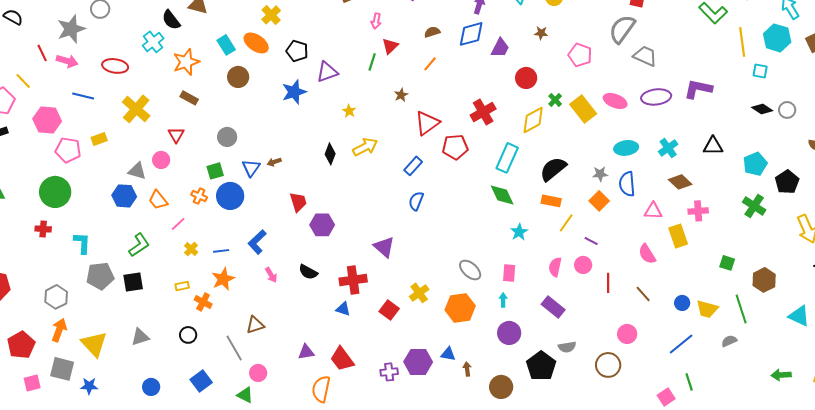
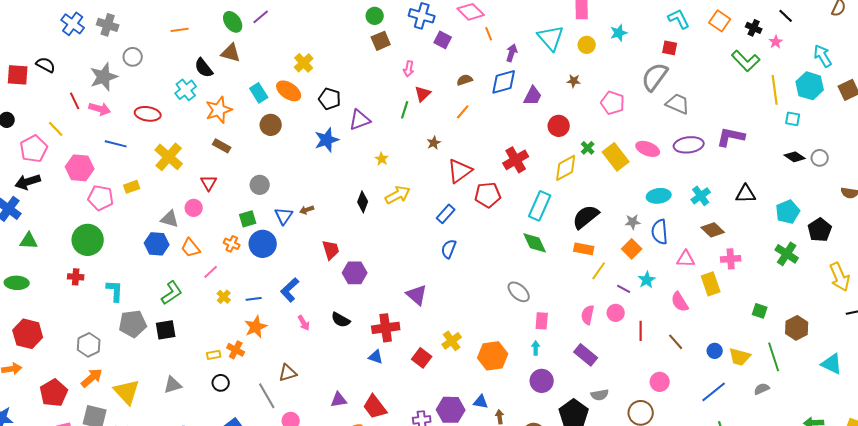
cyan star: (519, 232) -> (647, 280), moved
gray ellipse: (470, 270) -> (519, 292), moved
yellow rectangle: (182, 286) -> (214, 355), moved
orange arrow: (59, 330) -> (92, 378), turned 30

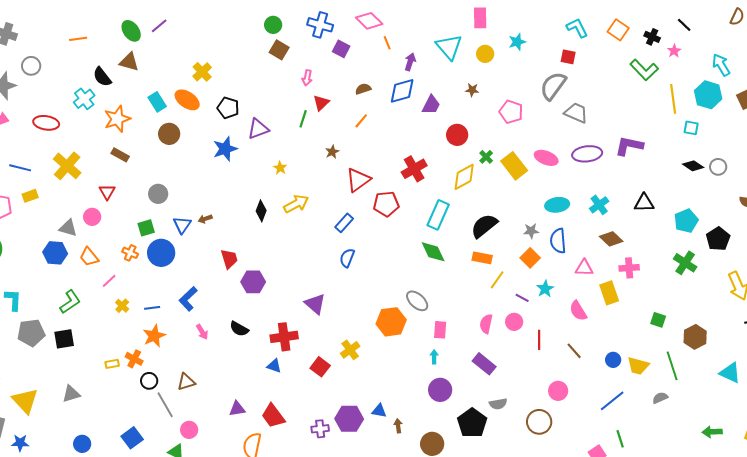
brown square: (381, 41) -> (279, 50), turned -36
blue line: (116, 144) -> (20, 168), moved
orange hexagon: (493, 356) -> (391, 322), moved
black circle: (221, 383) -> (149, 381), moved

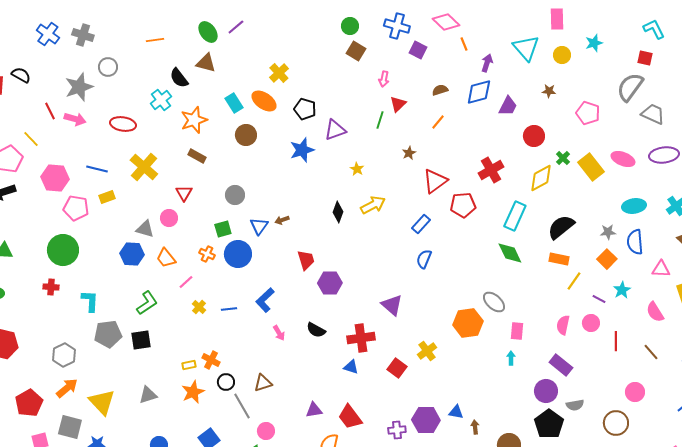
orange star: (154, 336) -> (193, 392), moved
purple circle: (440, 390) -> (546, 391), moved

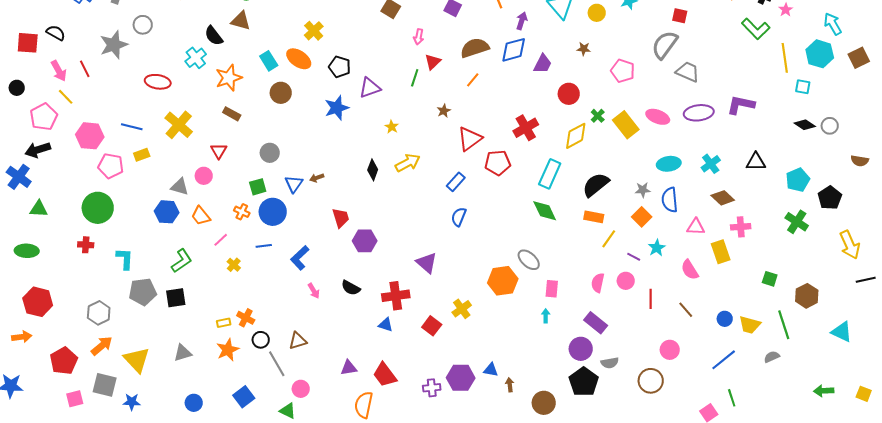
brown semicircle: (440, 90) -> (475, 48), size x1.8
pink arrow: (75, 119) -> (59, 71), moved, turned 45
blue line: (229, 309) -> (264, 246), moved

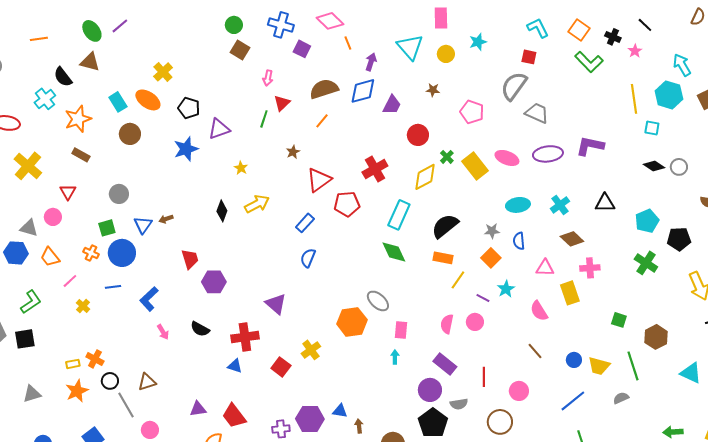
green L-shape: (756, 29) -> (589, 62), moved
black pentagon: (830, 198) -> (679, 239), turned 30
blue semicircle: (670, 200) -> (519, 241), size x0.7
red line: (651, 299) -> (484, 377), moved

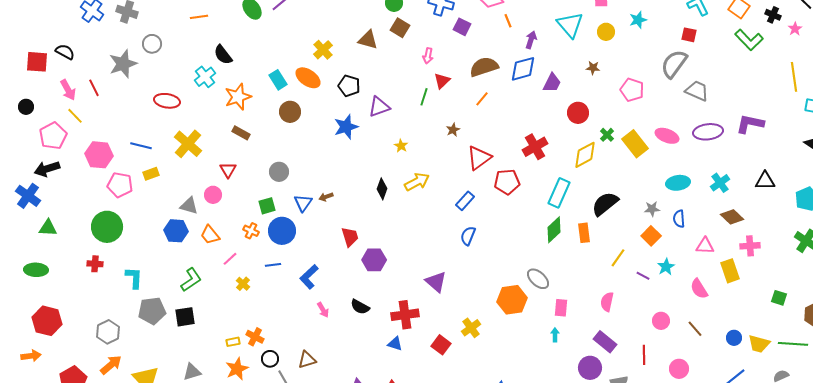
brown triangle: (90, 62) -> (368, 40), moved
green diamond: (394, 252) -> (554, 230), turned 72
orange rectangle: (443, 258) -> (584, 233), moved, turned 72
pink circle: (475, 322) -> (661, 321), moved
green line: (633, 366) -> (793, 344), turned -68

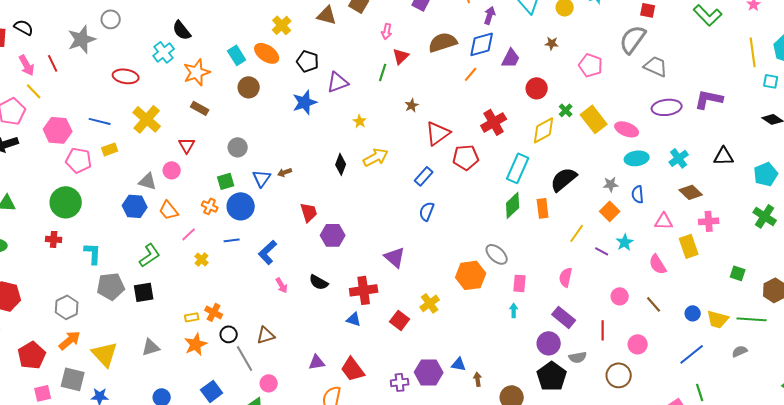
orange line: (482, 99) -> (471, 74), moved
pink ellipse: (667, 136) -> (627, 129), moved

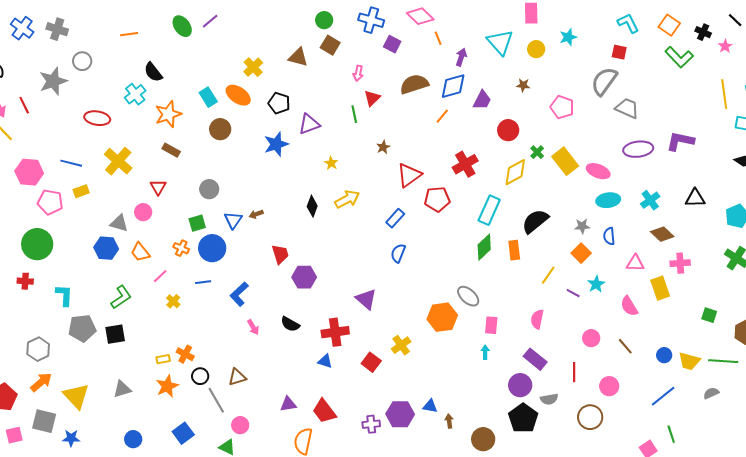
green line: (383, 72) -> (354, 114), turned -30

